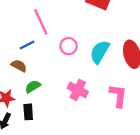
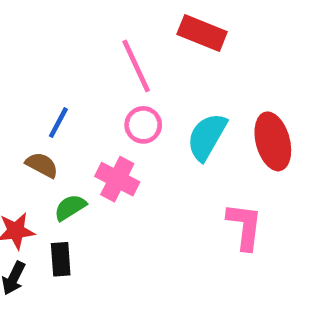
pink line: (41, 22) -> (136, 66), moved
blue line: (27, 45) -> (58, 123), turned -35
pink cross: (78, 90) -> (117, 179), moved

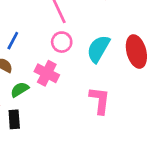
pink L-shape: (245, 226) -> (100, 100), moved

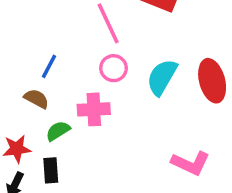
pink cross: (47, 73) -> (94, 109), turned -30
pink L-shape: (100, 100) -> (191, 163), moved, turned 108

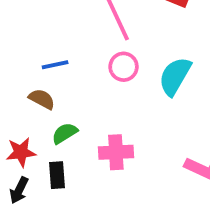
blue line: (49, 66) -> (55, 65), turned 50
pink cross: (94, 109) -> (116, 152), moved

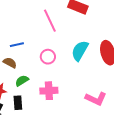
pink circle: (124, 67) -> (48, 57), moved

